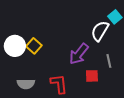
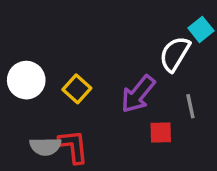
yellow square: (34, 46) -> (77, 89), moved
red L-shape: (59, 84) -> (73, 146), moved

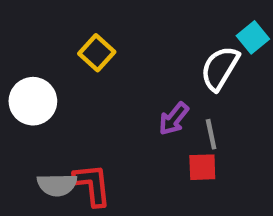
yellow square: (77, 89) -> (97, 53), moved
purple arrow: (138, 94) -> (174, 119), size x0.7
gray line: (190, 106) -> (211, 134), moved

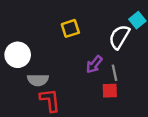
yellow square: (97, 53) -> (70, 28), moved, turned 30
gray semicircle: (57, 185) -> (38, 80), moved

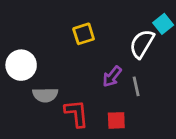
red square: (110, 91) -> (116, 120), moved
red L-shape: (50, 100) -> (76, 113), moved

